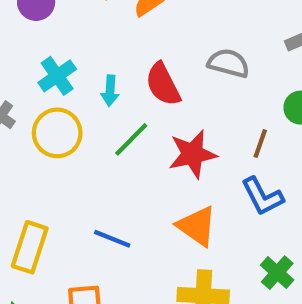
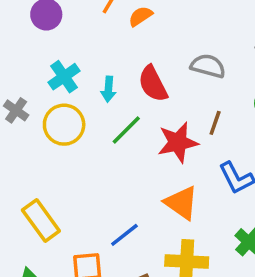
brown line: (260, 144) -> (215, 123), moved
blue line: (112, 239) -> (124, 235), moved, turned -60
yellow rectangle: (30, 247) -> (41, 221), turned -54

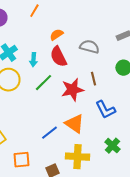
orange semicircle: (140, 16) -> (56, 35), moved
brown line: (215, 123) -> (93, 79), turned -32
blue line: (124, 235) -> (49, 133), moved

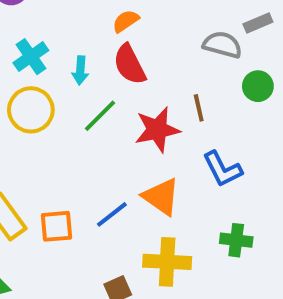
gray semicircle: (89, 47) -> (222, 45), moved
green cross: (112, 146) -> (236, 240), turned -35
orange square: (21, 160) -> (57, 226), moved

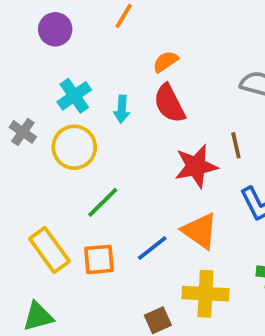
green line: (100, 116) -> (103, 202), moved

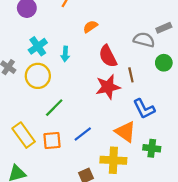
red semicircle: (169, 103) -> (108, 56), moved
orange triangle: (200, 231) -> (125, 132), moved

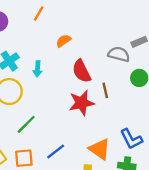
blue L-shape: (144, 109) -> (131, 139), moved

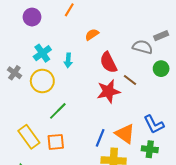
brown line: (105, 90) -> (130, 80), turned -40
blue line: (56, 151) -> (100, 138), moved, turned -30

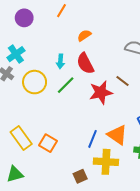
cyan cross: (42, 53) -> (16, 54), moved
red semicircle: (108, 62) -> (85, 63), moved
green line: (58, 111) -> (66, 85), moved
orange square: (56, 142) -> (48, 143), turned 36

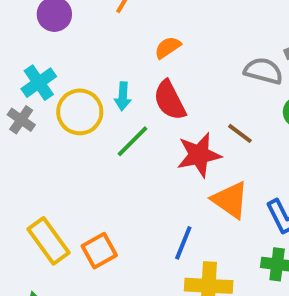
yellow circle: (35, 82) -> (80, 112), moved
orange triangle: (117, 135) -> (230, 200), moved
orange square: (48, 143) -> (99, 251), turned 30

